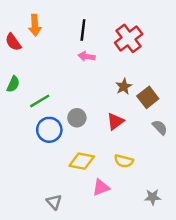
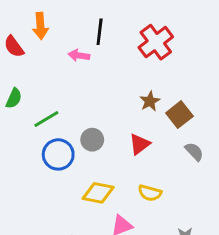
pink arrow: (87, 56) -> (79, 55), moved

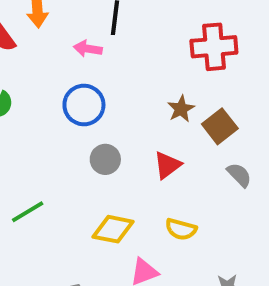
red cross: (156, 42) -> (214, 47), moved, turned 32
green line: (46, 119) -> (28, 212), moved
blue circle: (58, 154) -> (84, 105), moved

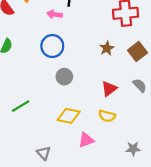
brown square: (220, 126) -> (137, 51), moved
red triangle: (167, 165) -> (109, 89), moved

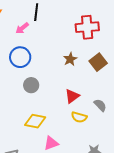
pink arrow: (54, 14) -> (22, 28), turned -48
gray semicircle: (140, 85) -> (100, 105), moved
yellow semicircle: (107, 116) -> (79, 117), moved

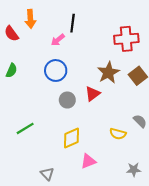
brown star: (70, 59) -> (108, 73), size x1.5
red triangle: (72, 96) -> (93, 94), moved
yellow diamond: (35, 121) -> (72, 138), turned -35

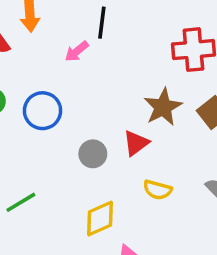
blue circle: (56, 70) -> (42, 111), moved
yellow semicircle: (118, 134) -> (158, 190), moved

